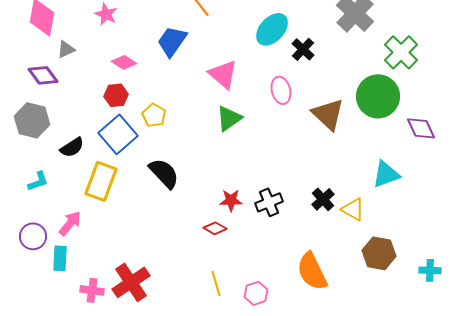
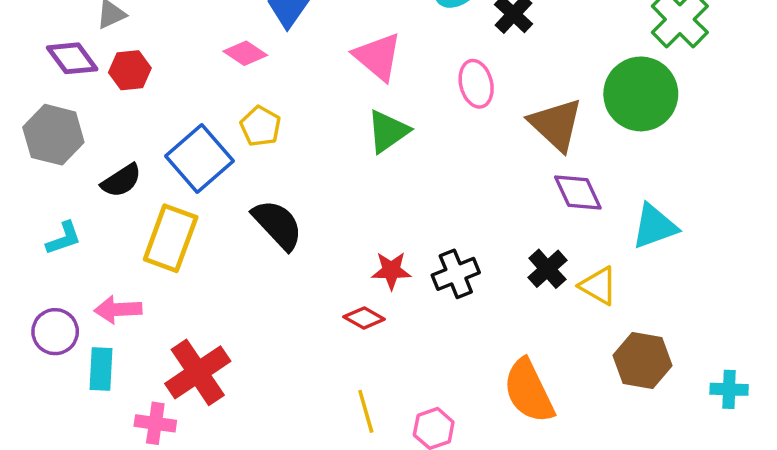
pink diamond: (124, 62) -> (245, 53), moved
red hexagon: (116, 95) -> (130, 70), moved
purple diamond: (421, 128) -> (578, 192), moved
pink arrow: (70, 223) -> (118, 310), turned -132
red cross: (131, 282) -> (198, 372), moved

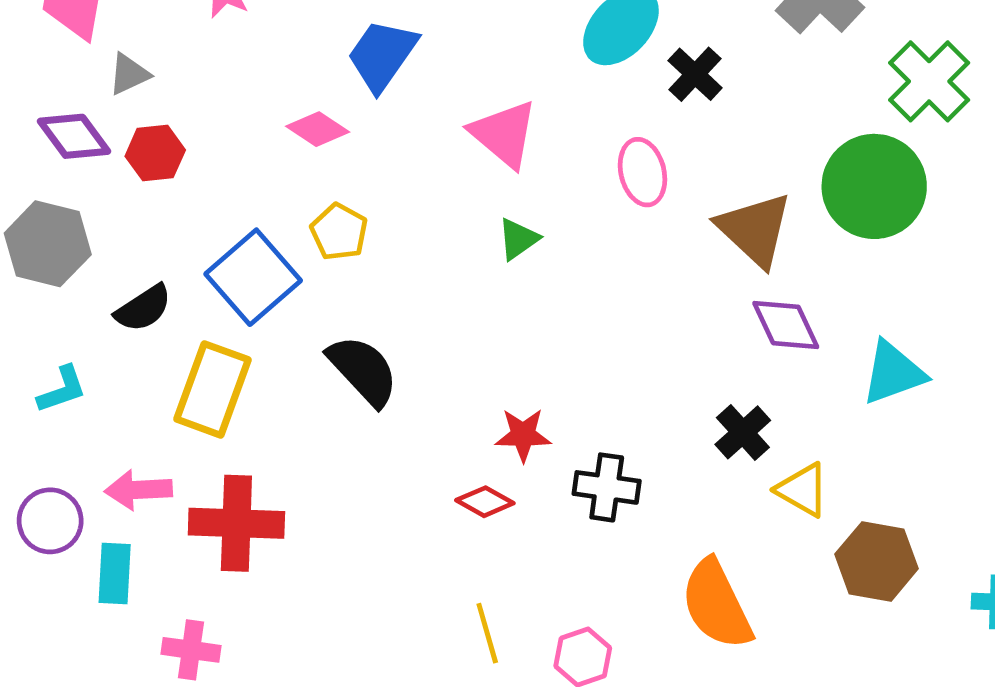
green triangle: (388, 131) -> (518, 239), size x0.7
black cross: (456, 274) -> (607, 487), moved, turned 30
yellow triangle: (598, 286) -> (803, 490), moved
red cross: (198, 372) -> (236, 523), moved, turned 36

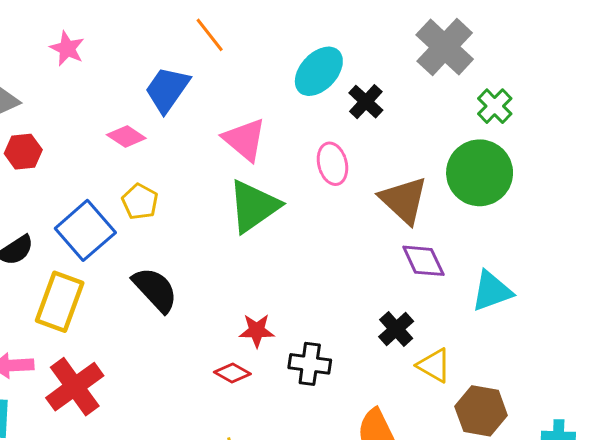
green cross: (929, 81) -> (495, 106), moved, size x0.7
green triangle: (518, 239) -> (254, 206), size x2.0
red cross: (236, 523) -> (75, 387), turned -38

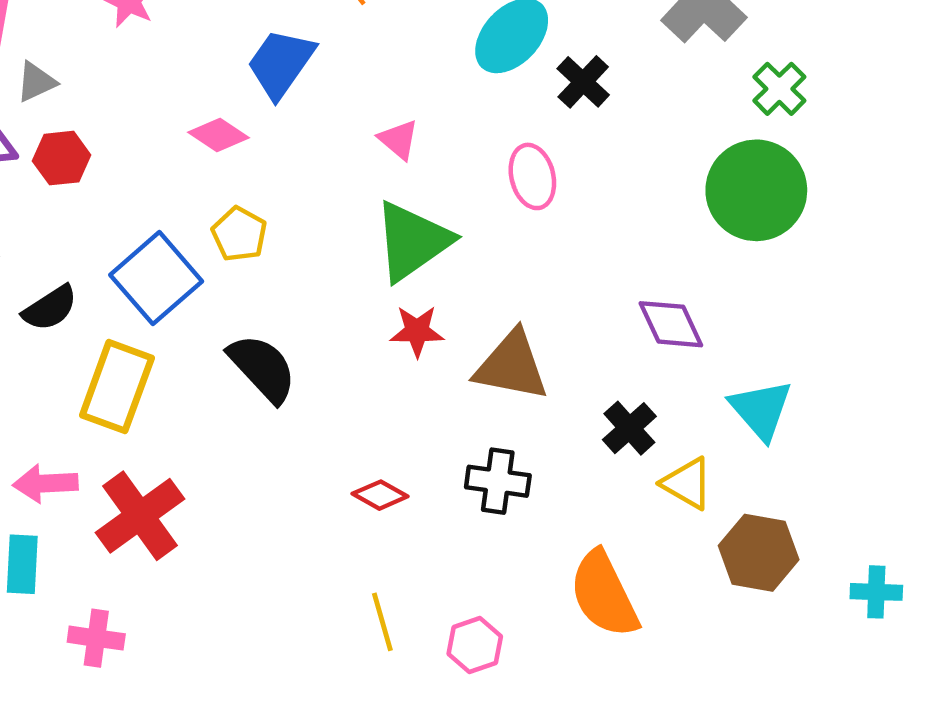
pink triangle: (245, 139) -> (399, 140), size x0.6
brown triangle: (404, 200) -> (512, 366), moved, turned -32
cyan triangle: (492, 291) -> (761, 410), moved, turned -51
red star: (257, 331) -> (417, 331), moved

